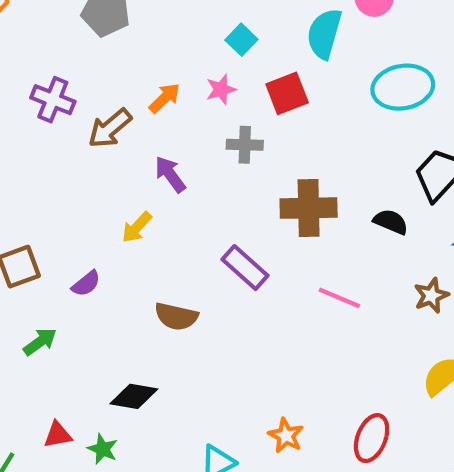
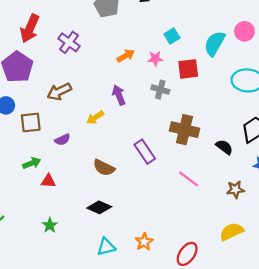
brown arrow: (110, 128) -> (59, 92), moved
black diamond: (134, 396) -> (99, 207), moved
red triangle: (58, 435) -> (48, 181), moved

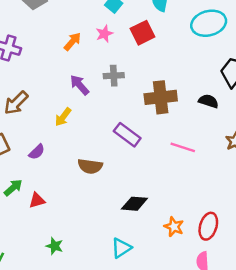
gray cross: (160, 90) -> (114, 76), moved
black diamond: (99, 207) -> (134, 204), moved
orange star: (144, 242) -> (174, 227), moved

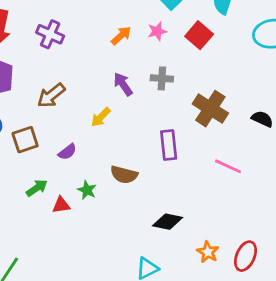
red square: (143, 33) -> (199, 35), turned -30
brown cross: (161, 97) -> (210, 109), turned 32
purple rectangle: (127, 135) -> (169, 145), turned 40
green star: (55, 246) -> (87, 190), moved

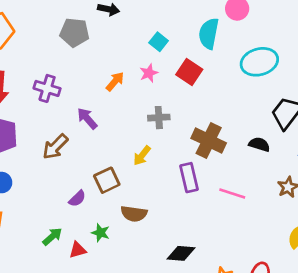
purple arrow: (123, 84) -> (87, 118), moved
yellow arrow: (101, 117) -> (142, 155), moved
brown square: (25, 140) -> (107, 180), moved
purple rectangle: (169, 145) -> (189, 178), moved

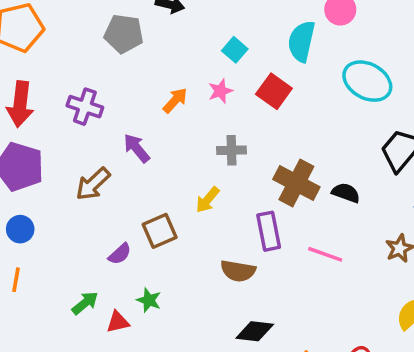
cyan ellipse: (259, 62) -> (367, 81), turned 42
black semicircle: (259, 144) -> (346, 193), moved
brown semicircle: (134, 214) -> (238, 271), moved

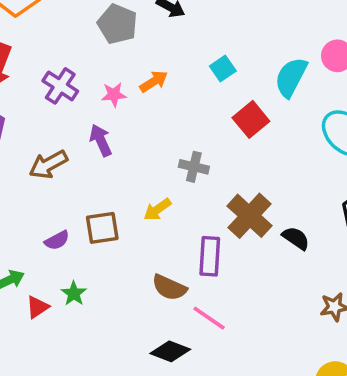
pink star: (220, 91) -> (114, 95), moved
orange arrow: (175, 100) -> (154, 82), moved
pink line: (325, 254) -> (209, 318), moved
red triangle: (118, 322) -> (37, 307), turned -35

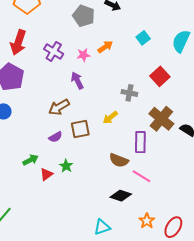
red square: (251, 119) -> (160, 76), moved
brown arrow: (48, 165) -> (59, 107), moved

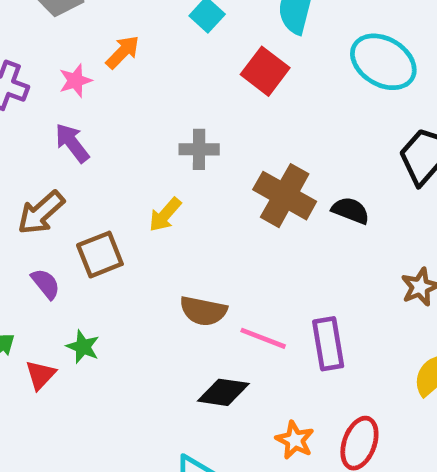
red square: (160, 76) -> (265, 71), moved
purple semicircle: (55, 137) -> (46, 284), turned -88
purple rectangle: (140, 142) -> (328, 344), moved

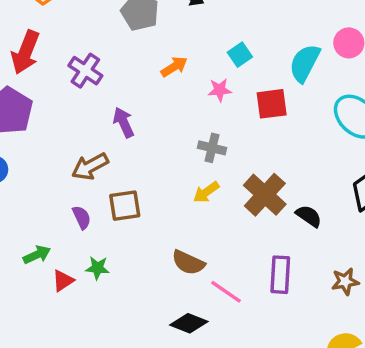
red square: (265, 71) -> (272, 104), turned 32
pink star: (75, 81) -> (220, 90), moved
yellow arrow: (165, 215) -> (206, 192), moved
purple rectangle: (328, 344) -> (280, 275), moved
green star: (83, 347) -> (97, 268), turned -30

